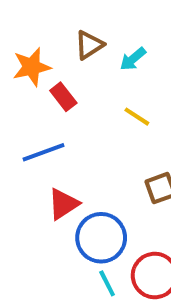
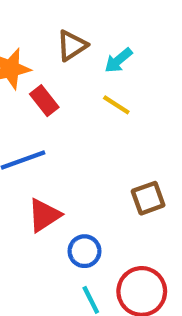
yellow line: (137, 117) -> (116, 105), moved
blue circle: (101, 238) -> (84, 251), size x0.6

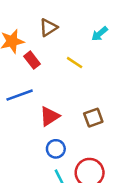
cyan arrow: (118, 60) -> (100, 34), moved
red triangle: (44, 215) -> (50, 116), moved

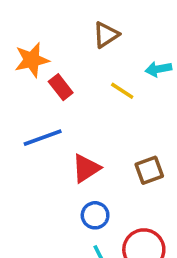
brown triangle: (48, 28) -> (106, 35), moved
cyan arrow: (100, 34) -> (158, 69), moved, turned 30

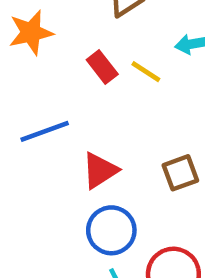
red rectangle: (61, 87) -> (102, 67), moved
blue circle: (95, 215) -> (111, 230), size x1.4

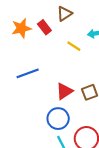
red rectangle: (102, 67) -> (44, 27), moved
red triangle: (100, 171) -> (64, 91), moved

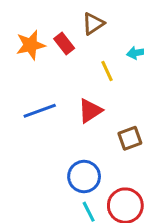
yellow line: (74, 46) -> (107, 71), turned 32
red triangle: (64, 91) -> (90, 111), moved

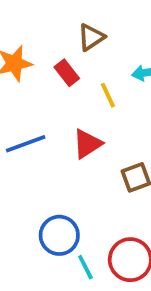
red rectangle: (64, 43) -> (67, 73), moved
blue circle: (84, 177) -> (59, 235), moved

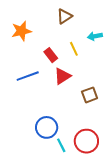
red rectangle: (67, 73) -> (51, 55), moved

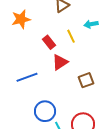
blue line: (28, 76) -> (27, 77), moved

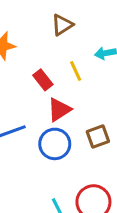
blue circle: (45, 111) -> (55, 144), moved

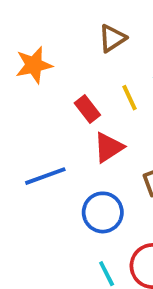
blue circle: (55, 144) -> (103, 212), moved

